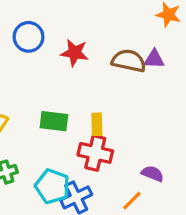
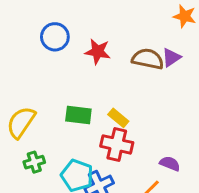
purple triangle: (154, 59) -> (171, 57), turned -36
yellow rectangle: (97, 124) -> (118, 118), turned -48

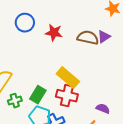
green rectangle: (78, 115) -> (38, 95), moved, turned -66
yellow rectangle: (118, 118) -> (68, 78), size x1.6
green cross: (34, 162) -> (15, 101), moved

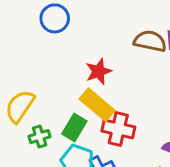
red star: (54, 33) -> (99, 71), moved, turned -30
yellow rectangle: (68, 78) -> (97, 105), moved

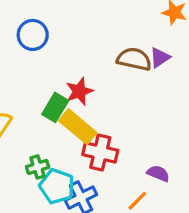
green rectangle: (74, 127) -> (55, 107), moved
green cross: (40, 137) -> (38, 167), moved

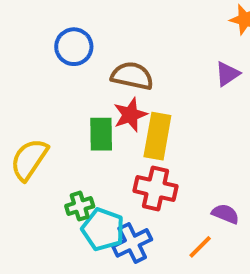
brown semicircle: (134, 59) -> (132, 76), moved
green rectangle: (55, 107) -> (101, 134), turned -32
yellow rectangle: (78, 127) -> (157, 136), moved, turned 60

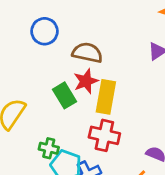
green rectangle: (101, 134) -> (64, 95), turned -30
green cross: (80, 206) -> (49, 148), turned 30

